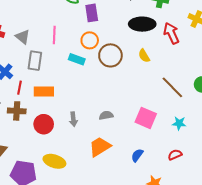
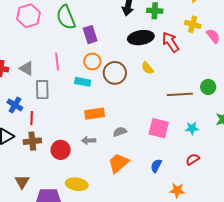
brown line: (172, 87) -> (180, 94), turned -40
orange rectangle: (44, 92) -> (95, 114), moved
gray arrow: (73, 119) -> (89, 140), turned 104

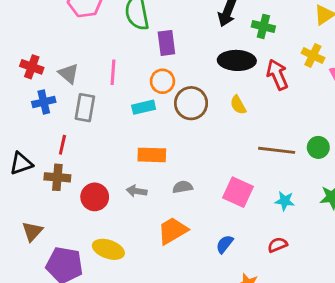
cyan rectangle: (83, 82) -> (144, 107), turned -35
blue cross: (15, 105) -> (44, 102), moved, turned 35

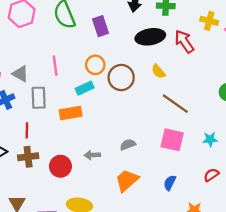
purple rectangle: (166, 43) -> (100, 26), moved
brown line: (277, 150) -> (175, 104), moved, turned 40
orange rectangle: (152, 155) -> (71, 113), moved

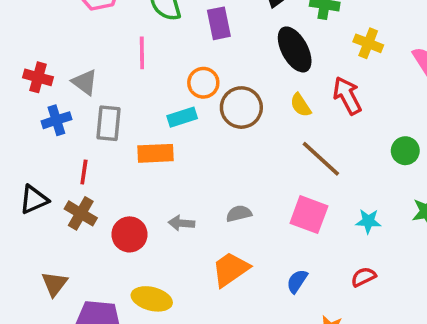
yellow cross: (209, 21) -> (368, 43), moved
black ellipse: (150, 37) -> (295, 49), turned 64
red arrow: (184, 41) -> (347, 96), moved
pink line: (55, 66) -> (142, 53), moved
brown cross: (28, 157) -> (81, 213), turned 30

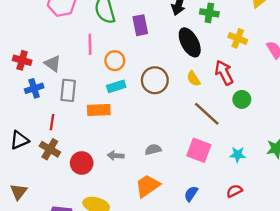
orange circle: (203, 83) -> (115, 61), moved
green circle: (405, 151) -> (242, 99), moved
brown triangle: (55, 284) -> (19, 192), moved

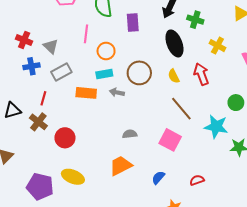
gray rectangle: (68, 90) -> (61, 72), turned 48
green circle: (242, 99) -> (236, 103), moved
cyan star: (238, 155) -> (216, 127), moved, size x1.6
gray arrow: (116, 156) -> (117, 92), moved

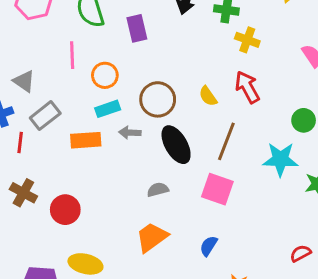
black ellipse: (174, 43) -> (176, 145), moved
yellow cross: (217, 46) -> (247, 40), moved
red line: (43, 98) -> (20, 142), moved
brown line: (181, 109) -> (226, 141), turned 70
red semicircle: (197, 180) -> (301, 253), moved

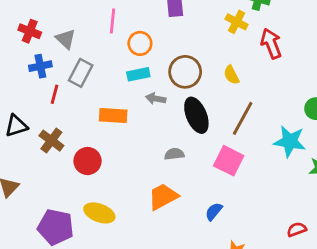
yellow cross: (247, 40) -> (237, 22), moved
red arrow: (247, 87) -> (271, 44), moved
gray rectangle: (45, 116) -> (81, 73), turned -32
orange rectangle: (86, 140) -> (113, 116), moved

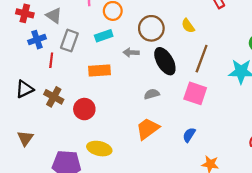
cyan rectangle: (138, 74) -> (104, 36), moved

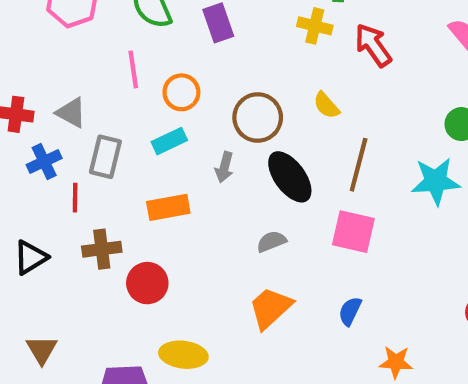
gray arrow: (131, 53) -> (224, 167), turned -72
brown cross: (54, 97) -> (102, 249), moved, turned -30

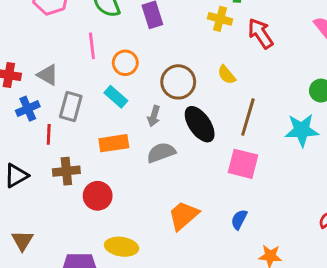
cyan rectangle: (169, 141) -> (116, 97), turned 65
gray semicircle: (271, 241) -> (161, 153), moved, size x1.4

